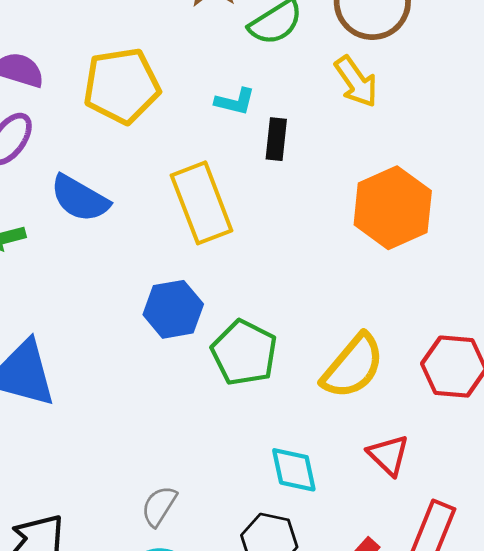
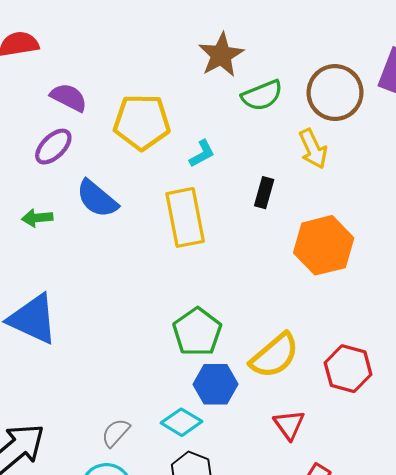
cyan L-shape: (235, 102) -> (202, 154), moved, turned -52
black rectangle: (276, 139) -> (264, 193), moved
blue hexagon: (173, 309) -> (216, 384), moved
cyan diamond: (294, 470) -> (181, 422), moved, turned -57

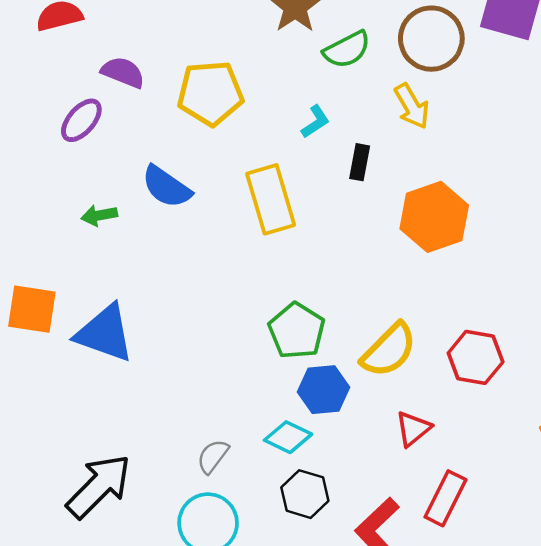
purple ellipse: (53, 147) -> (81, 120), moved
cyan L-shape: (202, 154) -> (315, 122), moved
red triangle: (289, 425) -> (413, 429), turned 32

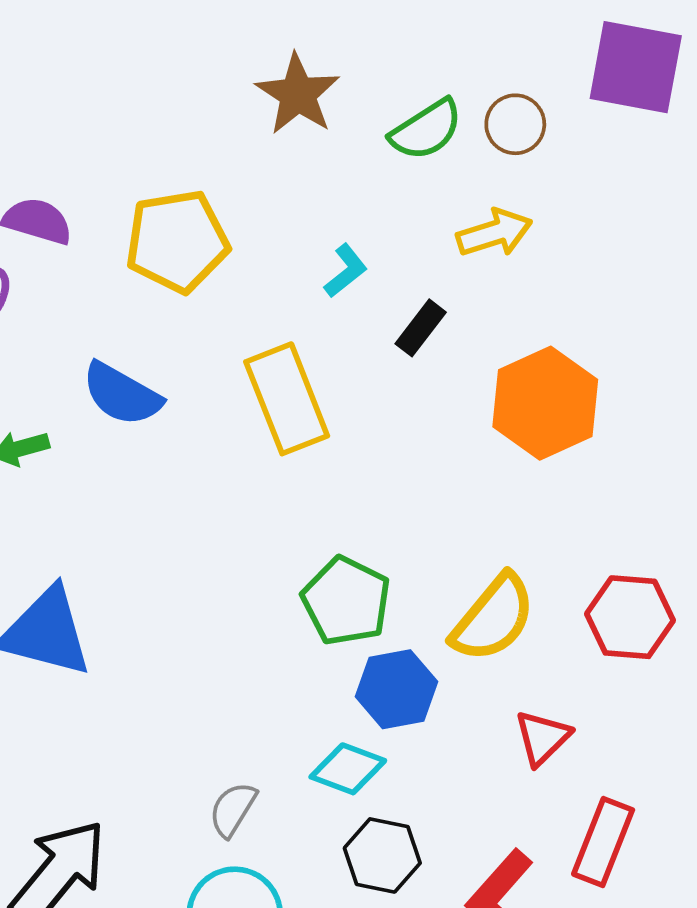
brown circle: (431, 39) -> (515, 124), size x0.6
green semicircle: (347, 50) -> (426, 130), moved
yellow arrow: (412, 106) -> (494, 233), turned -72
black rectangle: (360, 162) -> (421, 328), turned 32

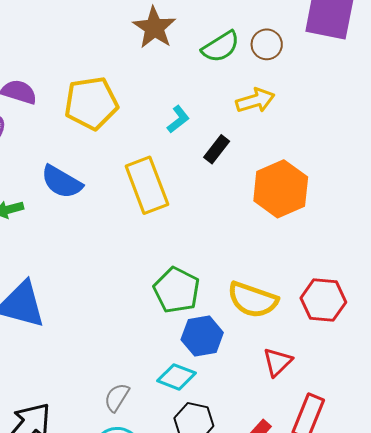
yellow semicircle: (493, 618) -> (253, 300), turned 69

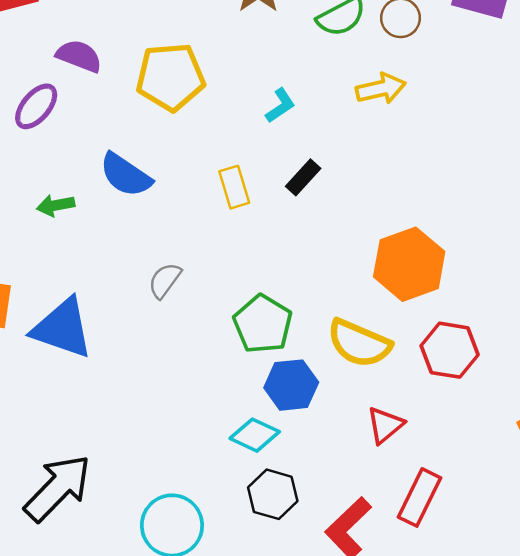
black rectangle: (217, 149) -> (303, 177), moved
yellow rectangle: (147, 185) -> (234, 187), size x0.6
orange hexagon: (281, 189) -> (409, 264), moved
gray semicircle: (117, 397) -> (165, 280), moved

